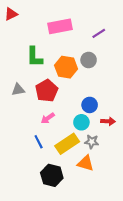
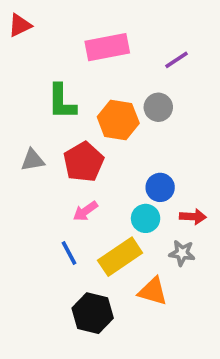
gray star: (92, 142) -> (182, 253), moved

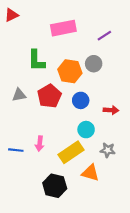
blue circle: (160, 187) -> (81, 100), moved
pink arrow: (85, 211) -> (40, 144), moved, turned -48
red arrow: (193, 217) -> (111, 110), moved
blue line: (69, 253) -> (16, 150), moved, turned -56

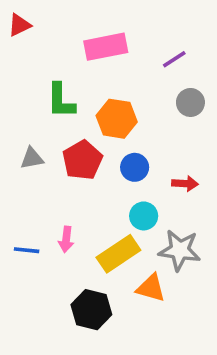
gray circle: (94, 64) -> (190, 102), moved
gray star: (108, 150) -> (180, 250), size x1.6

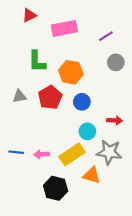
red triangle: (19, 25) -> (29, 15), moved
red arrow: (185, 184) -> (115, 120), moved
pink arrow: (66, 239) -> (41, 154), moved, turned 80

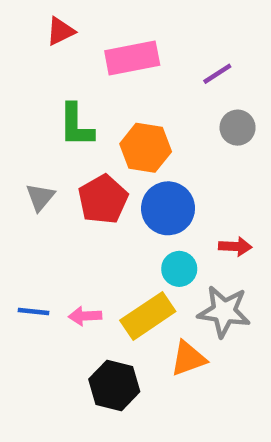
gray triangle: (19, 96) -> (40, 197), turned -40
blue circle: (82, 102) -> (168, 208), size x1.5
orange triangle: (92, 175) -> (188, 359), turned -36

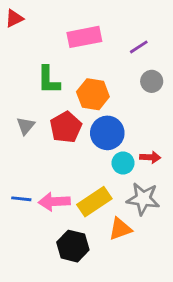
red triangle: (60, 31) -> (14, 18), moved
cyan circle: (179, 269) -> (123, 163), moved
pink arrow: (85, 316) -> (54, 202), size x1.5

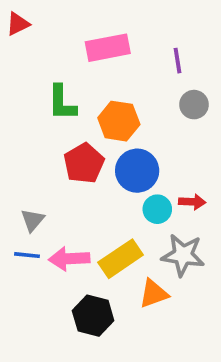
purple line: (139, 47) -> (177, 61), turned -66
gray triangle: (26, 126) -> (33, 220), moved

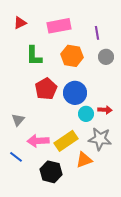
red triangle: (18, 24) -> (20, 23), moved
orange hexagon: (119, 121) -> (72, 56), moved
blue line: (27, 255) -> (16, 157), moved, turned 32

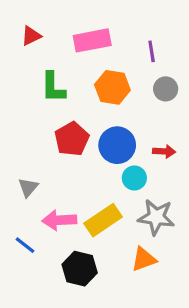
red arrow: (105, 110) -> (164, 151), moved
orange triangle: (84, 160) -> (144, 259), moved

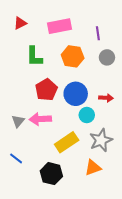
gray star: (156, 217) -> (101, 140), turned -30
pink arrow: (59, 220) -> (40, 119), moved

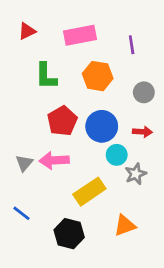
gray circle: (107, 57) -> (144, 92), moved
gray star: (101, 140) -> (136, 174), moved, size x0.7

